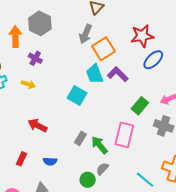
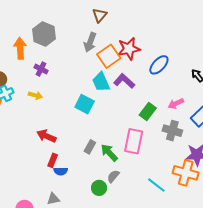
red star: (142, 36) -> (129, 49), moved
red rectangle: (21, 159) -> (53, 160), moved

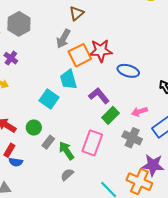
blue ellipse: (159, 65) -> (128, 71), turned 55
purple L-shape: (124, 81) -> (99, 96), moved
green circle: (99, 188) -> (34, 128), moved

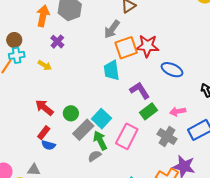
cyan square: (49, 99) -> (102, 119), moved
gray rectangle: (48, 142) -> (83, 130), size x1.5
gray semicircle: (67, 175) -> (95, 156), moved

